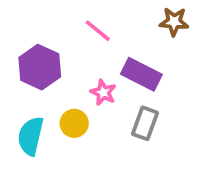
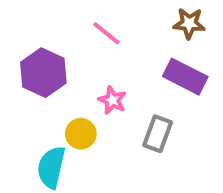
purple rectangle: (141, 74) -> (185, 77), moved
cyan semicircle: (31, 136) -> (51, 167), moved

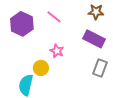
purple hexagon: (43, 73) -> (22, 24), moved
gray rectangle: (158, 134) -> (100, 68), moved

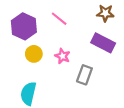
yellow circle: (41, 68) -> (34, 54), moved
gray rectangle: (100, 68) -> (84, 75), moved

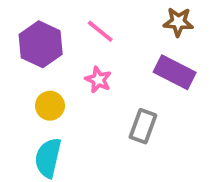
yellow circle: (34, 54) -> (50, 106), moved
pink star: (62, 56) -> (98, 80), moved

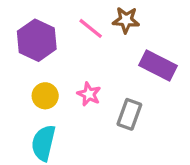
brown star: (178, 22) -> (126, 20), moved
pink star: (98, 80) -> (89, 94), moved

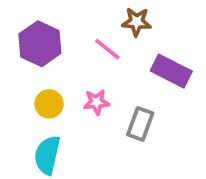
pink line: (91, 28) -> (107, 49), moved
pink star: (89, 94) -> (96, 102), turned -30

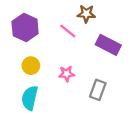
pink star: (96, 102) -> (67, 74), moved
gray rectangle: (140, 124) -> (98, 90), moved

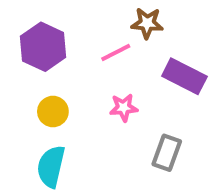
pink line: (68, 31) -> (116, 53), turned -66
pink star: (67, 74) -> (124, 108), moved

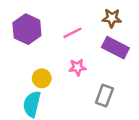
brown star: (147, 23) -> (112, 18), moved
yellow circle: (53, 112) -> (42, 78), moved

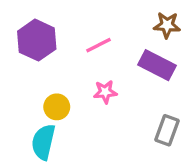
brown star: (112, 18) -> (167, 25), moved
gray rectangle: (104, 96) -> (167, 130), moved

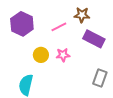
brown star: (167, 25) -> (82, 15), moved
yellow circle: (57, 107) -> (41, 55), moved

